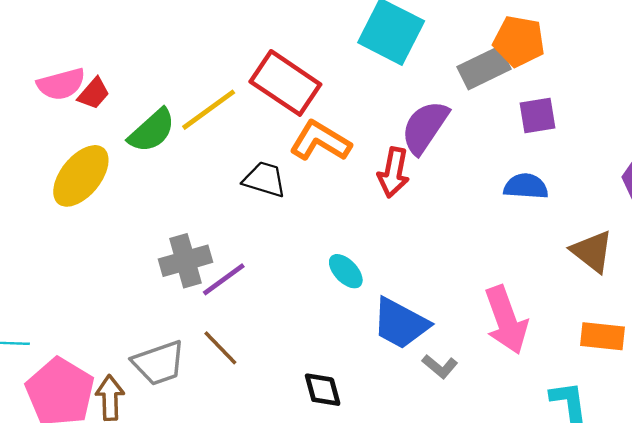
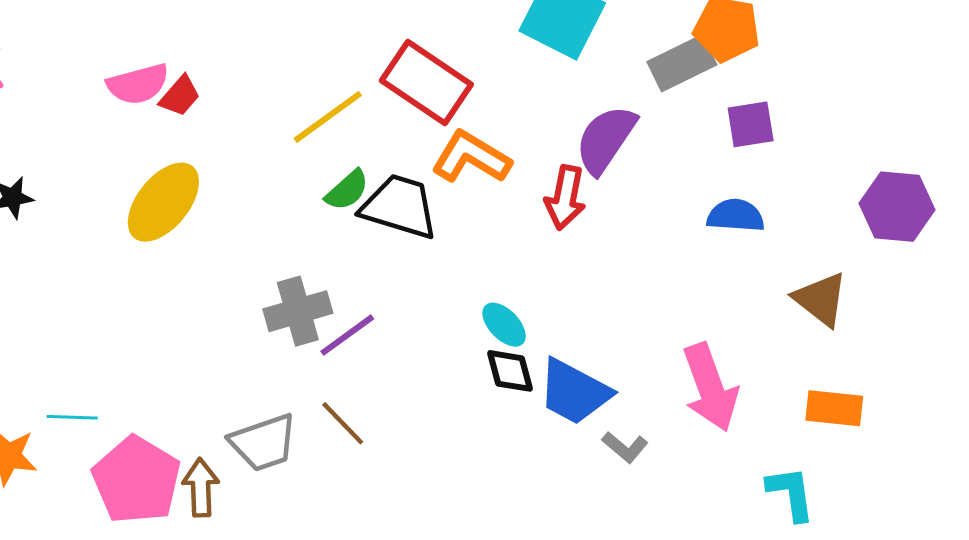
green semicircle: (152, 131) -> (347, 190), moved, size x0.7
black trapezoid: (264, 179) -> (399, 207), size x1.4
black diamond: (323, 390) -> (510, 371), moved

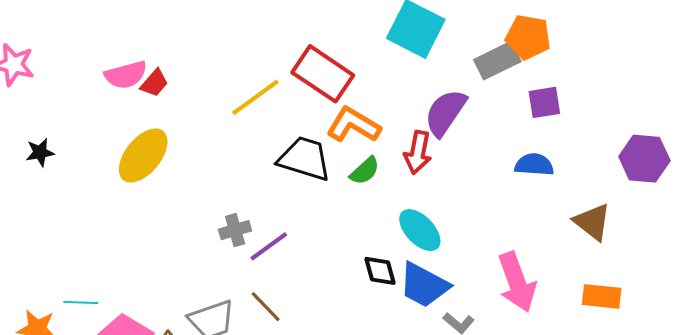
green semicircle: (347, 190) -> (365, 171), moved
gray cross: (298, 311) -> (235, 230), size x0.7
cyan ellipse: (504, 325) -> (420, 230), moved, size x1.4

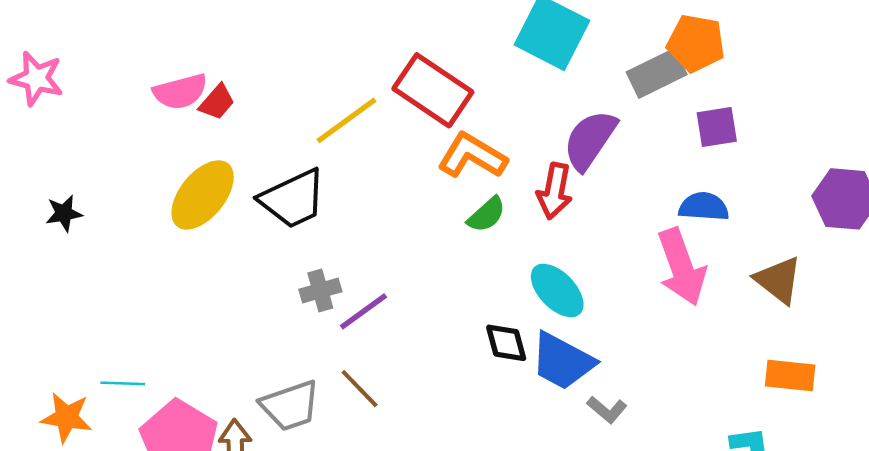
black star: (40, 152) -> (64, 213), moved
black trapezoid: (304, 159) -> (293, 199), moved, turned 138
pink arrow: (517, 282) -> (681, 267), moved

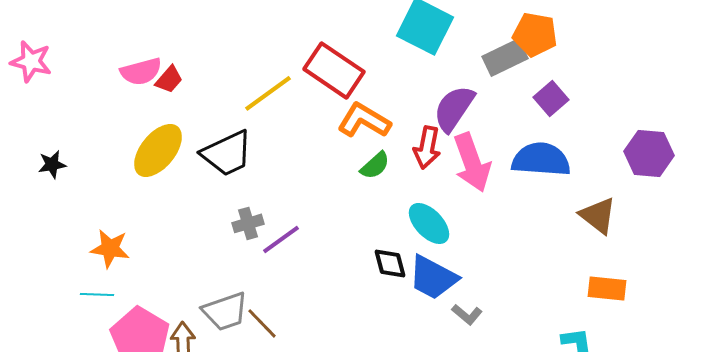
purple square: (717, 127) -> (551, 98), turned -32
blue semicircle: (704, 207) -> (541, 159), size x1.5
pink arrow: (681, 267) -> (472, 162), moved
brown line: (360, 389) -> (262, 323), moved
orange star: (66, 417) -> (110, 248), moved

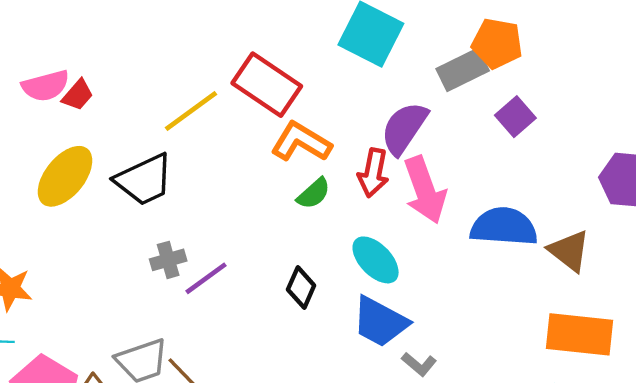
blue semicircle: (541, 159) -> (504, 227), moved
black diamond: (390, 263) -> (301, 287), moved, turned 39
orange rectangle: (607, 288) -> (579, 334), size x1.5

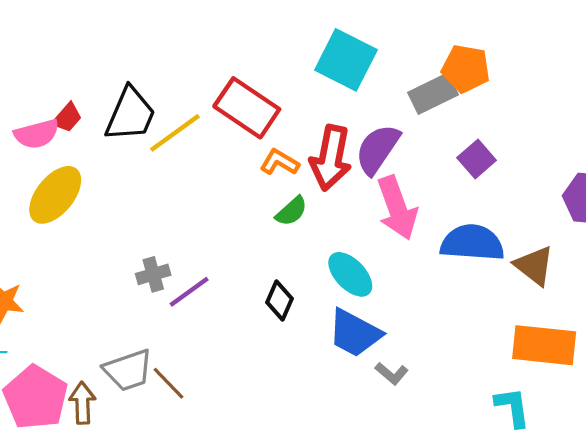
pink semicircle: (46, 86) -> (37, 134), moved
purple square: (515, 117) -> (477, 159), moved
orange L-shape: (301, 142) -> (279, 162), size x0.7
red arrow: (373, 173) -> (331, 158), moved, size x1.4
black trapezoid: (144, 180) -> (130, 114), moved, turned -42

